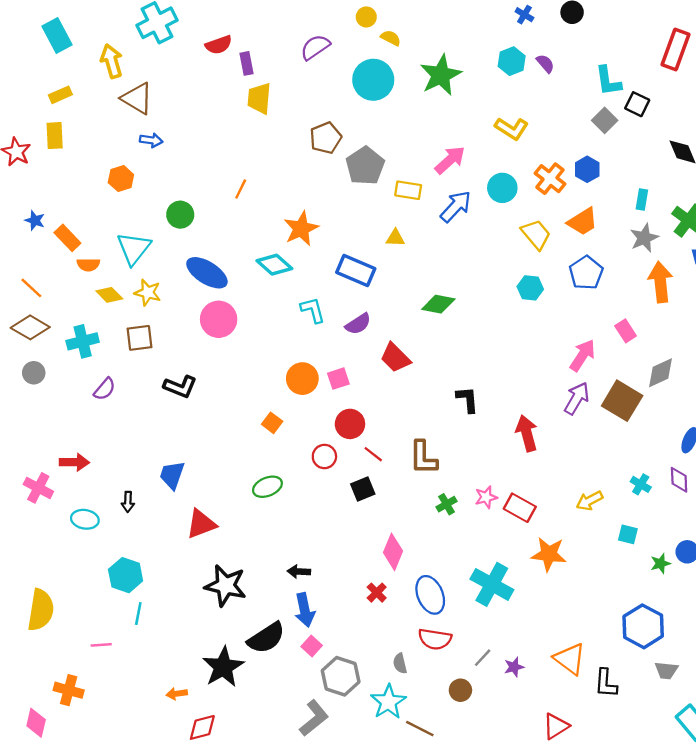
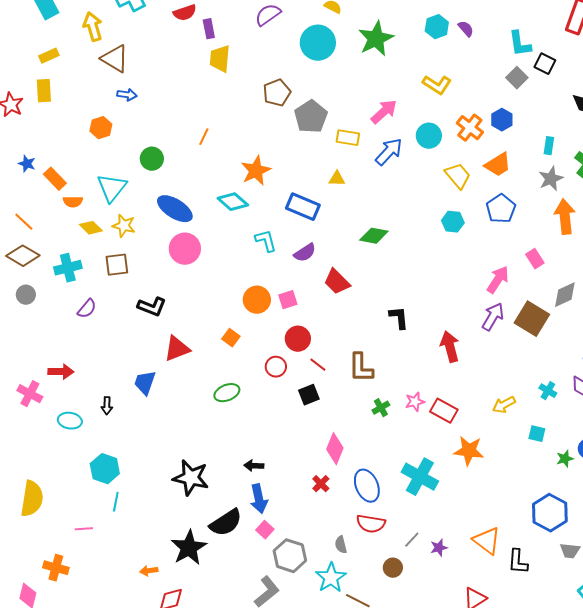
red triangle: (201, 524) -> (177, 349), moved

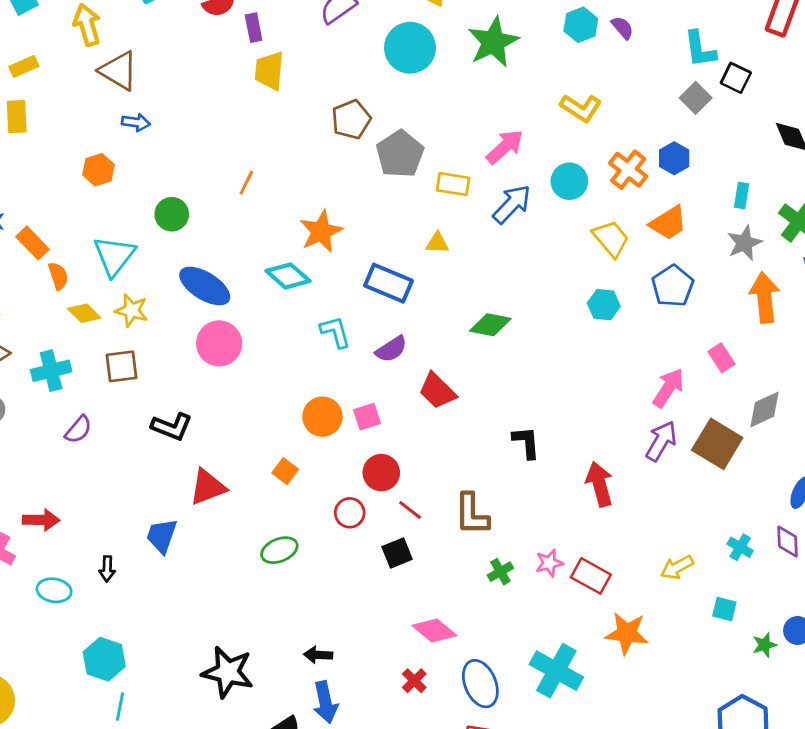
orange semicircle: (73, 202) -> (58, 276), turned -108
pink diamond: (335, 449) -> (434, 630), turned -72

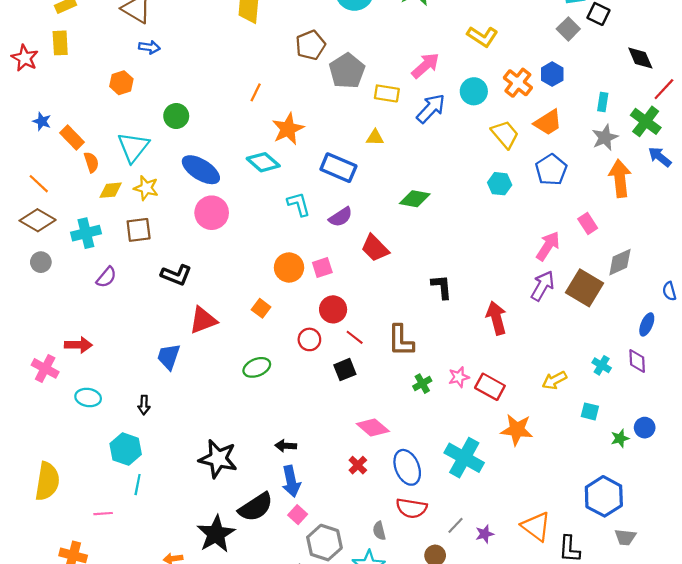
orange line: (246, 183) -> (256, 92), moved
yellow diamond: (84, 313) -> (111, 190), turned -50
black arrow: (107, 569) -> (144, 405), moved

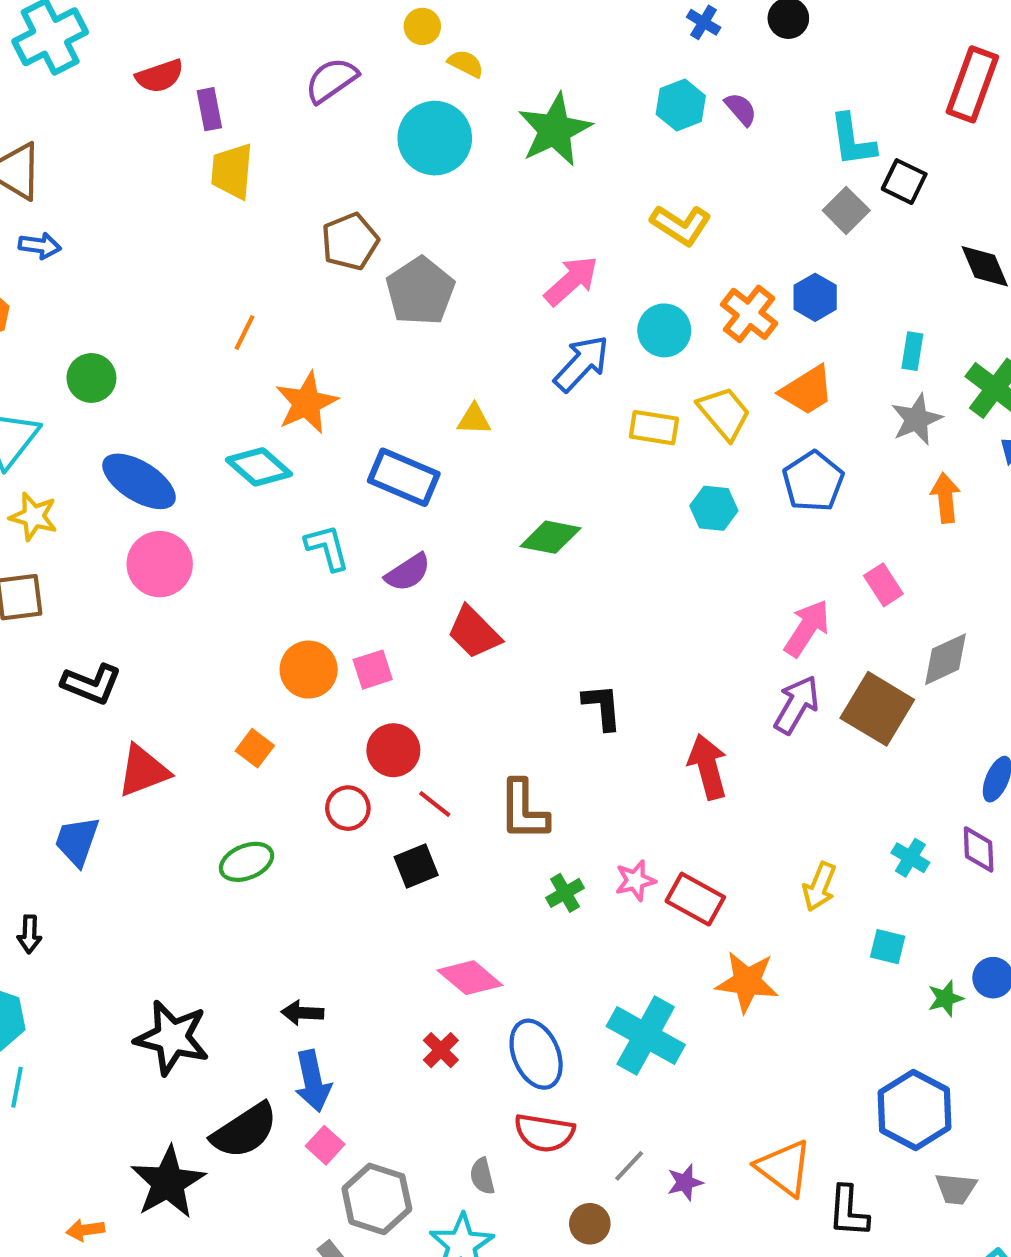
yellow rectangle: (387, 93) -> (654, 428), moved
orange arrow: (620, 178) -> (946, 498), size x0.7
yellow arrow: (554, 380) -> (819, 887), turned -40

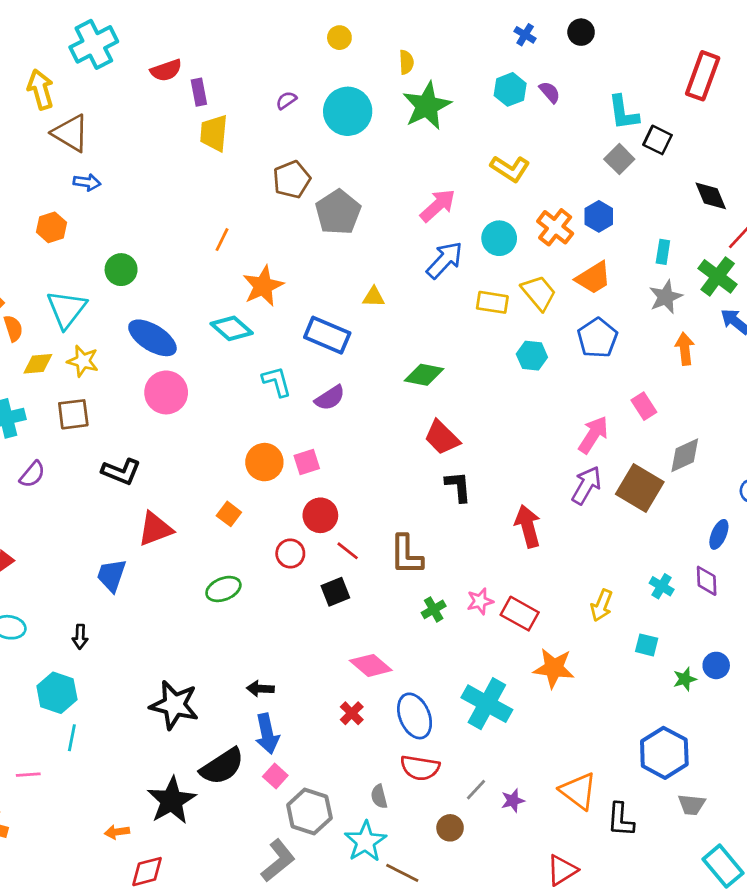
yellow semicircle: (466, 64) -> (406, 62), moved, turned 60
purple semicircle: (331, 80) -> (286, 100), moved, size x0.6
red trapezoid: (474, 632) -> (442, 437), moved

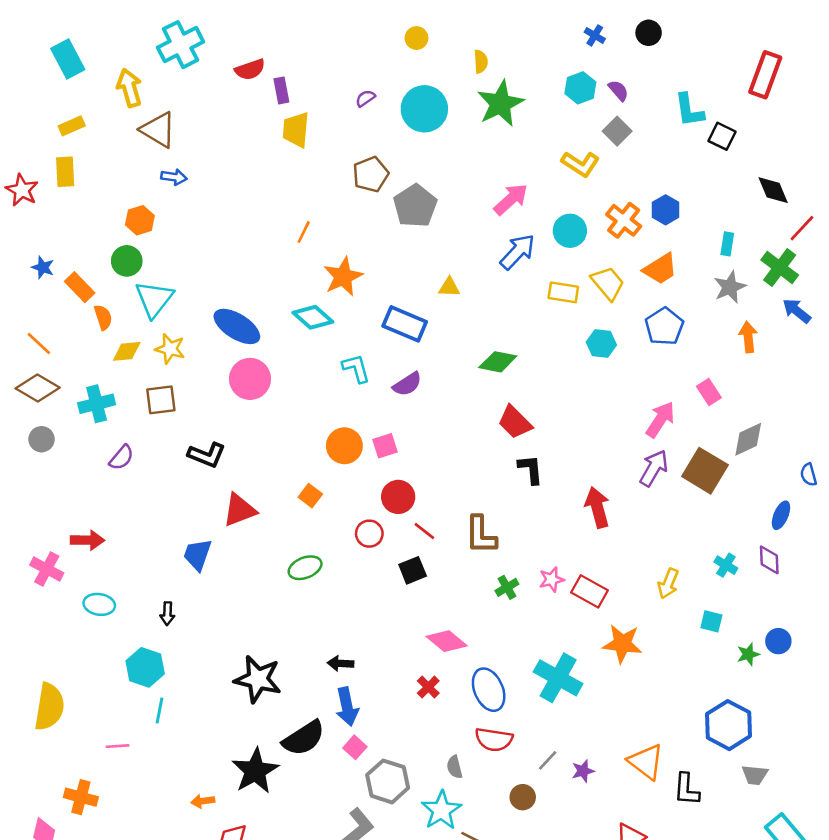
gray square: (619, 159) -> (617, 131), moved
green circle: (121, 270) -> (127, 261), moved

